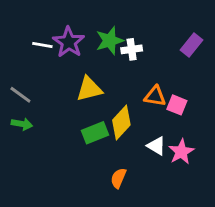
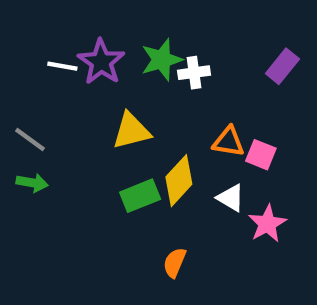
white triangle: (156, 146) -> (231, 198), moved

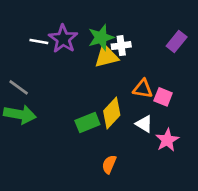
yellow triangle: (131, 131) -> (106, 56), moved
green arrow: (32, 183) -> (20, 114), size x1.6

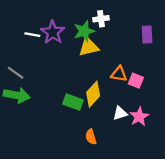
purple rectangle: (177, 42) -> (147, 35), turned -42
white cross: (121, 46) -> (101, 19), moved
green rectangle: (87, 122) -> (73, 102), turned 42
white triangle: (144, 124) -> (120, 113), moved, turned -48
orange semicircle: (109, 164) -> (91, 137), turned -40

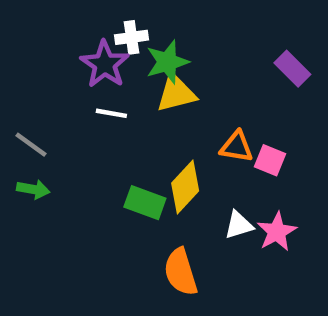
white cross: (101, 19) -> (132, 37), moved
white line: (32, 35) -> (111, 113), moved
purple rectangle: (147, 35) -> (292, 69), turned -42
green arrow: (17, 95) -> (33, 189), size x0.6
orange semicircle: (91, 137) -> (181, 272), size x1.5

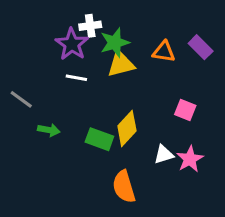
orange triangle: (236, 147) -> (164, 52), moved
green arrow: (33, 189) -> (49, 130), moved

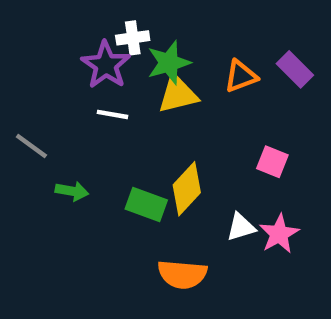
orange triangle: (164, 52) -> (241, 76), turned -30
orange semicircle: (124, 187) -> (182, 274), turned -68

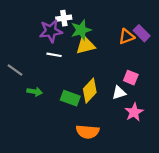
purple star: (106, 65) -> (51, 31), turned 30
orange triangle: (241, 76) -> (127, 36), moved
white triangle: (241, 227) -> (119, 93), moved

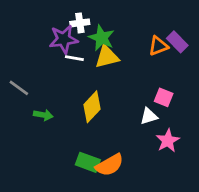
green star: (81, 30) -> (101, 38), turned -30
white line: (54, 55) -> (74, 58), moved
yellow diamond: (90, 91) -> (92, 107), moved
green rectangle: (70, 98) -> (88, 162), moved
orange semicircle: (88, 132) -> (110, 165), turned -35

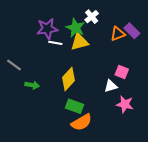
white cross: (80, 23) -> (92, 17), moved, turned -32
pink star: (168, 141) -> (125, 104), turned -30
green rectangle: (88, 162) -> (74, 106), moved

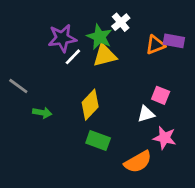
purple rectangle: (132, 31) -> (174, 41), turned -35
white line: (55, 43) -> (73, 57), turned -56
orange semicircle: (81, 122) -> (138, 162), moved

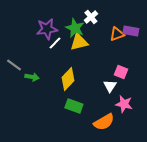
green arrow: (42, 113) -> (32, 77), moved
white triangle: (146, 114) -> (110, 86), turned -40

